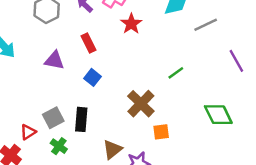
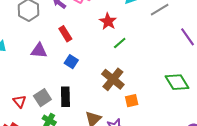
red star: (131, 24) -> (108, 21), moved
green line: (176, 73) -> (120, 43), moved
red triangle: (28, 132) -> (20, 101), moved, turned -32

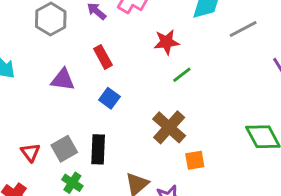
red star: (108, 21) -> (166, 42), turned 30

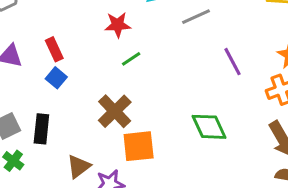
red rectangle: (103, 57) -> (54, 49), moved
orange square: (195, 160) -> (139, 146), size x1.6

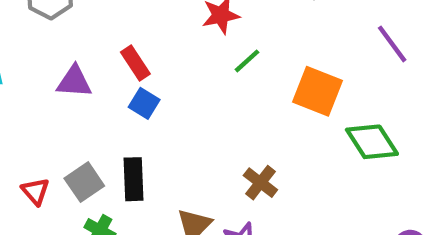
brown cross: (115, 111) -> (260, 183), moved, size x0.7
orange square: (139, 146) -> (317, 91), moved, turned 36

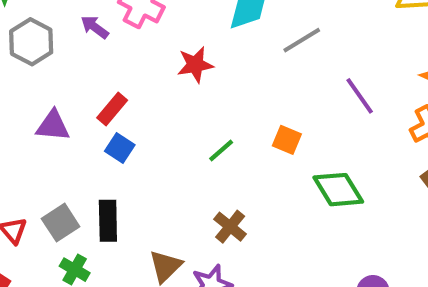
green line: (247, 61) -> (221, 151), moved
red rectangle: (135, 63) -> (112, 109), turned 72
orange square: (317, 91) -> (287, 140), size x0.6

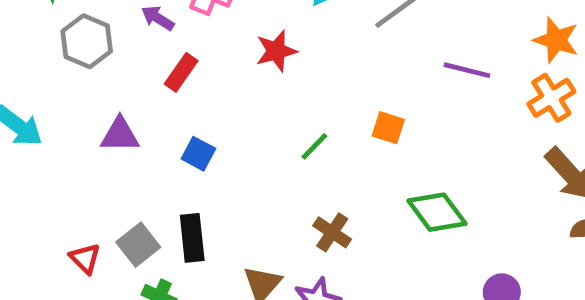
purple line: (360, 96) -> (467, 70), turned -36
red rectangle: (112, 109) -> (181, 72), moved
green diamond: (338, 190) -> (437, 212), moved

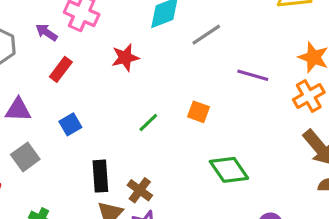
blue square: (198, 154) -> (70, 124), turned 30
brown cross: (332, 232) -> (140, 190), moved
black rectangle: (192, 238) -> (100, 176), moved
gray square: (138, 245) -> (25, 157), moved

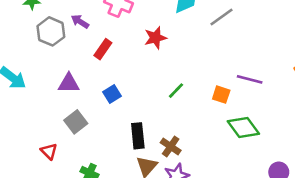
purple arrow: (47, 32) -> (80, 22), moved
purple line: (253, 75) -> (250, 79), moved
orange square: (198, 112) -> (221, 95), moved

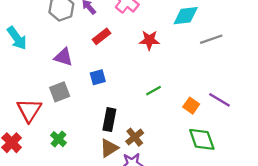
red triangle: (49, 151) -> (29, 110), size x1.6

